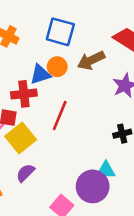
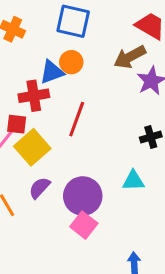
brown arrow: (91, 60) -> (130, 57), moved
purple circle: (93, 186) -> (83, 196), moved

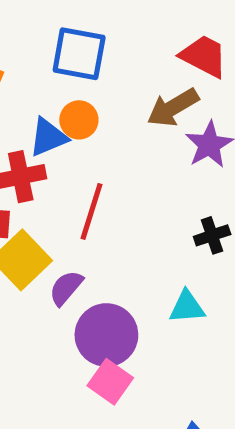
purple semicircle: (40, 188) -> (66, 288), moved

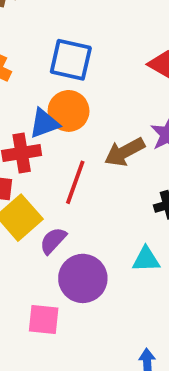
brown arrow: (173, 108) -> (125, 152), moved
orange circle: (79, 120) -> (69, 111), size x1.4
pink square: (110, 382) -> (44, 320), moved, turned -32

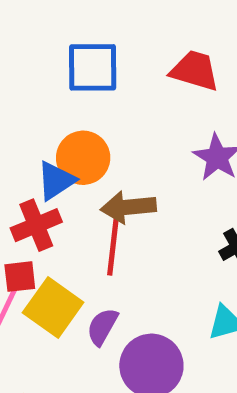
blue square: (71, 60) -> (93, 67), moved
brown arrow: (125, 152) -> (128, 207), moved, turned 36

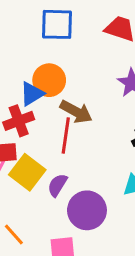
brown arrow: (128, 207) -> (76, 112), turned -148

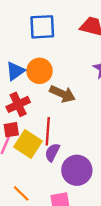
blue triangle: (32, 94) -> (15, 71), moved
red line: (66, 135) -> (48, 131), moved

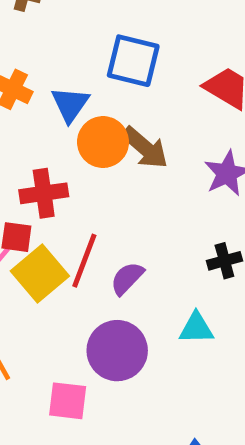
blue triangle: (15, 71) -> (70, 104), moved, turned -36
brown arrow: (62, 94) -> (145, 148), moved
purple semicircle: (52, 152) -> (127, 278), moved

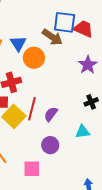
blue square: (133, 61) -> (65, 22), moved
brown arrow: (145, 148) -> (52, 37), moved
purple circle: (117, 351) -> (50, 145), size x0.7

